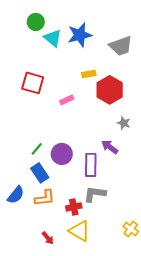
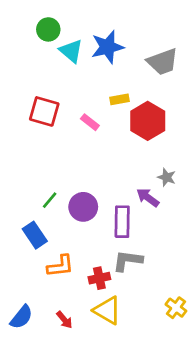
pink rectangle: (67, 100) -> (90, 122), moved, turned 64
gray star: (124, 123) -> (167, 177), moved
blue rectangle: (40, 173) -> (35, 235), moved
blue semicircle: (16, 195) -> (21, 317), moved

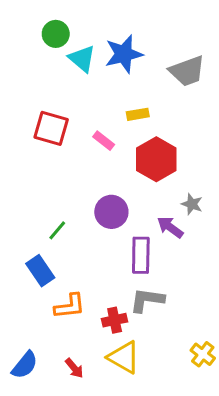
red hexagon: (148, 121) -> (156, 159), moved
purple circle: (83, 207) -> (111, 212), moved

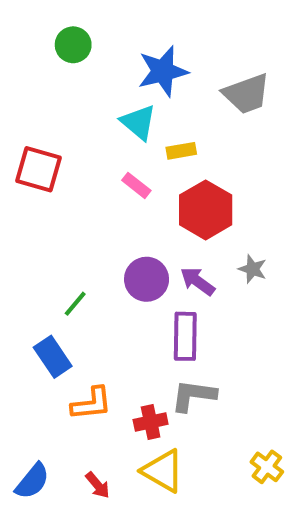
cyan triangle: (82, 59) -> (138, 122), moved
red square: (51, 128) -> (38, 169), moved
purple arrow: (170, 227) -> (197, 281), moved

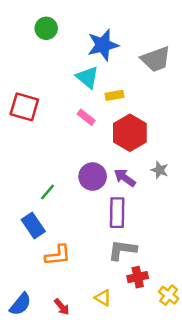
red cross: (151, 422) -> (138, 277), moved
yellow triangle: (163, 471) -> (103, 298), size x0.6

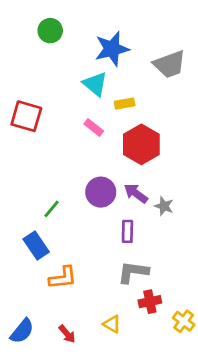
gray star: (160, 170) -> (164, 206), moved
purple rectangle: (117, 213) -> (127, 231), size x0.7

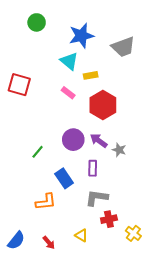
blue rectangle: (36, 245) -> (64, 178), moved

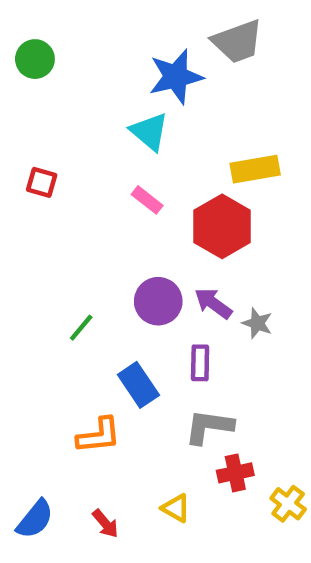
green circle: (37, 22) -> (35, 59), moved
gray trapezoid: (123, 47) -> (237, 41), moved
yellow rectangle: (91, 75) -> (255, 169), moved, size x1.5
red square: (19, 85) -> (42, 182), size x0.6

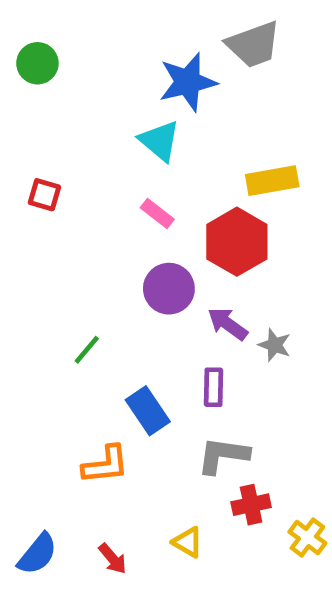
purple circle: (158, 301) -> (169, 289), moved

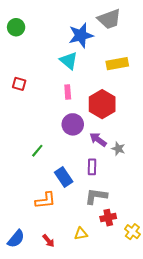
yellow rectangle: (272, 181) -> (117, 64), moved
pink rectangle: (157, 214) -> (68, 92), turned 48
yellow triangle: (188, 542) -> (81, 234), turned -40

